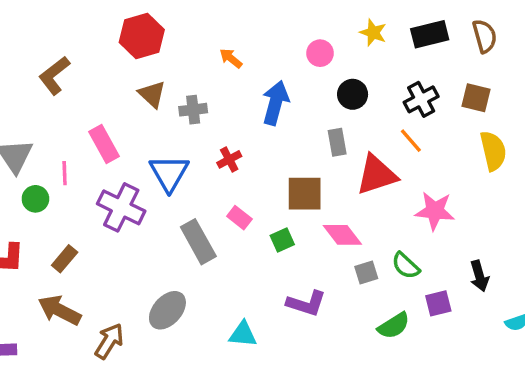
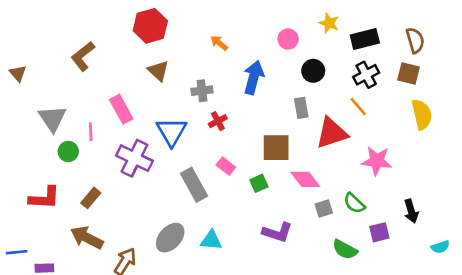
black rectangle: (430, 34) -> (365, 39), moved
brown semicircle: (485, 36) -> (415, 40), moved
gray cross: (193, 110) -> (202, 91), moved
green semicircle: (394, 326) -> (345, 250), turned 60
cyan triangle: (243, 334) -> (211, 240), moved

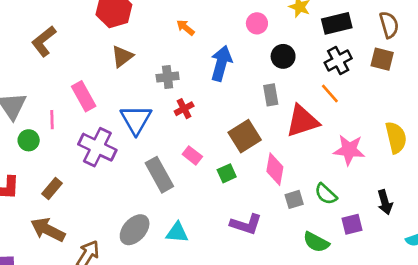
brown triangle: (158, 71) -> (122, 56), turned 40
yellow semicircle: (422, 114) -> (396, 138), moved
brown square: (276, 148) -> (245, 136), turned -32
pink diamond: (305, 179) -> (275, 169), turned 48

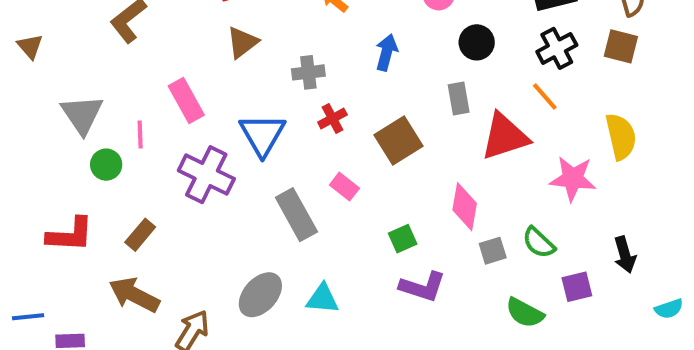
blue arrow: (221, 63) -> (387, 52), size x0.7
brown square: (245, 136) -> (399, 141), moved
yellow semicircle: (396, 138) -> (621, 137), moved
green square: (227, 173) -> (403, 239), moved

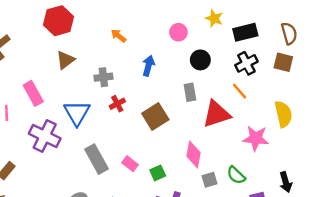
pink rectangle: (344, 187) -> (130, 164), moved

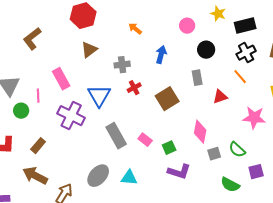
red triangle: (216, 114) -> (220, 97), size x0.6

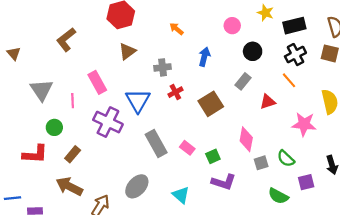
gray rectangle: (197, 78) -> (243, 81), turned 49
green circle: (21, 111) -> (54, 127), moved
cyan triangle: (129, 178) -> (181, 195), moved, turned 36

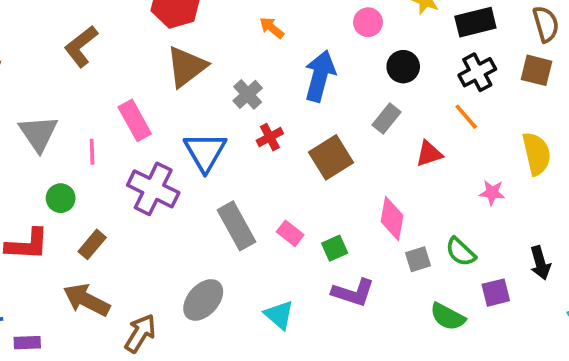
brown triangle: (127, 51) -> (187, 67), size x1.4
blue arrow: (204, 57) -> (320, 76), size x1.5
gray cross: (163, 67) -> (248, 94), turned -35
pink star: (304, 124) -> (492, 193), size x0.6

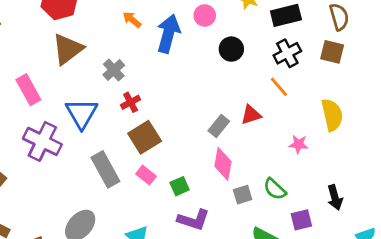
blue arrow: (320, 76) -> (168, 34), moved
gray rectangle: (387, 118) -> (219, 126), moved
brown square: (331, 157) -> (145, 137), moved

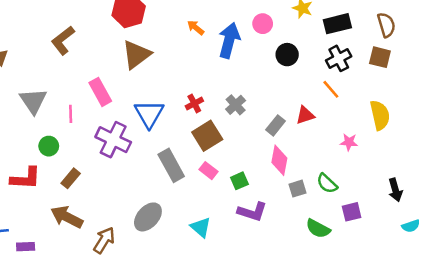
gray cross: (114, 70) -> (236, 105), moved
black arrow: (335, 197) -> (395, 190), moved

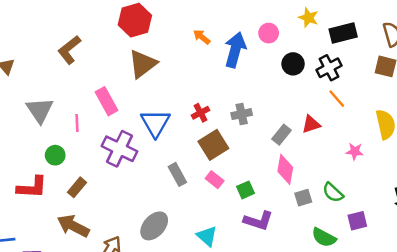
black cross: (339, 58) -> (329, 68), moved
gray cross: (236, 105) -> (242, 114), turned 30
gray rectangle: (171, 165) -> (177, 174), size x0.7

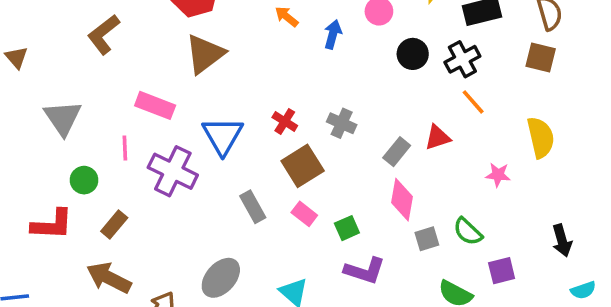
blue arrow: (235, 50) -> (333, 34), size x0.6
pink rectangle: (107, 101) -> (155, 105), turned -40
red cross: (200, 113) -> (285, 121), turned -30
gray cross: (242, 114) -> (342, 123), turned 36
pink line: (77, 123) -> (125, 148), moved

